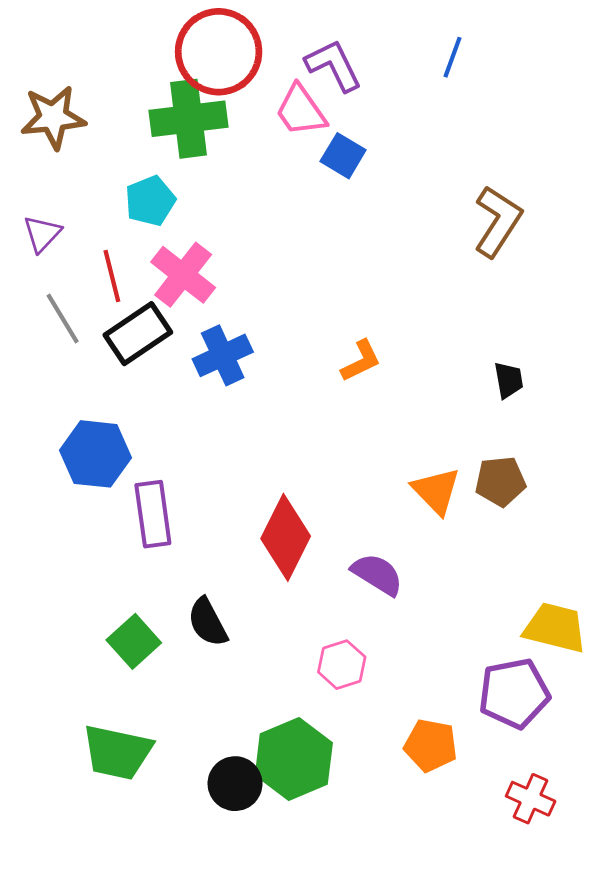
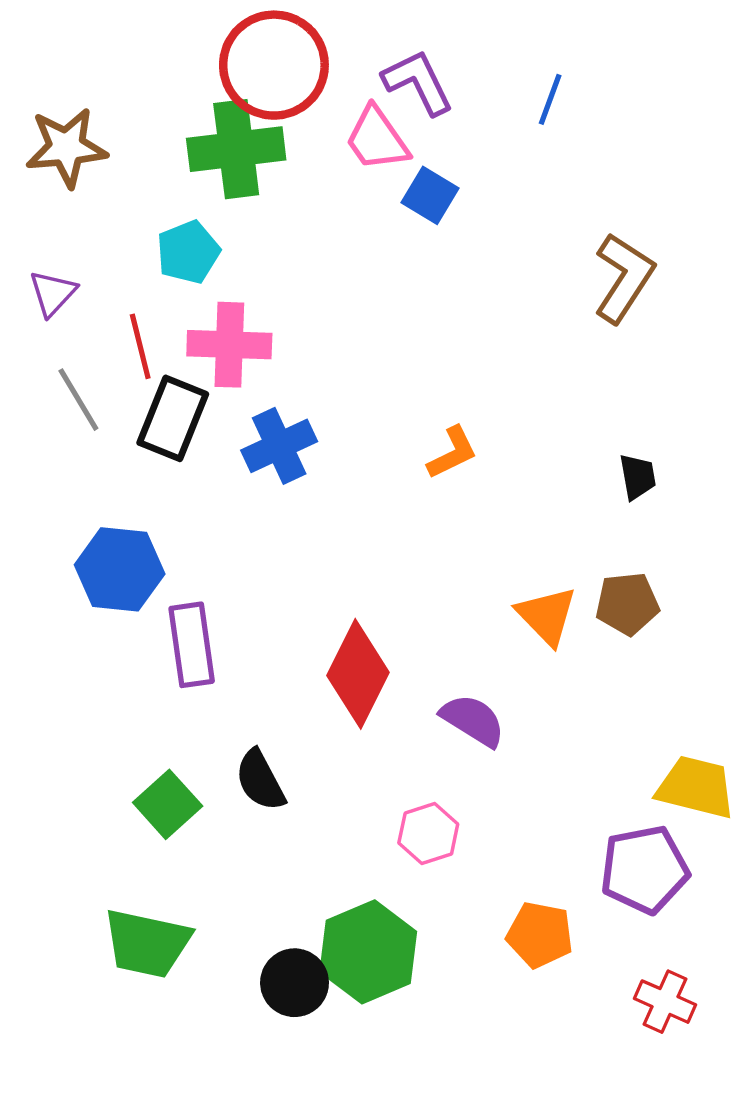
blue line: (453, 57) -> (550, 99), moved
pink cross: (183, 275) -> (229, 345), turned -36
black rectangle: (138, 334) -> (173, 418), turned -34

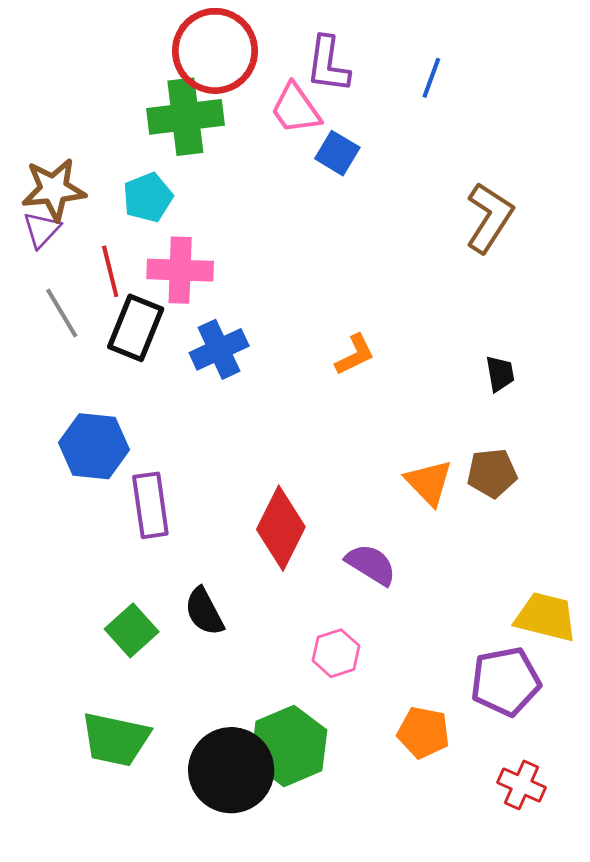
purple L-shape: (418, 82) -> (328, 64), turned -146
brown star: (66, 147) -> (54, 189), moved
black circle: (295, 983) -> (231, 770), size x1.6

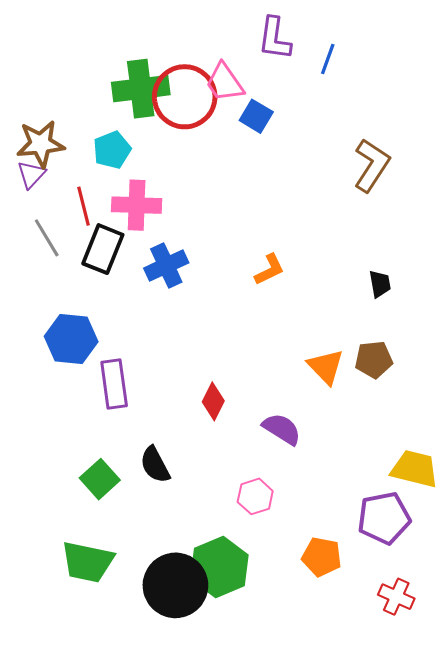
red circle: (215, 51) -> (185, 97), moved
purple L-shape: (328, 64) -> (275, 39), moved
red diamond: (281, 528) -> (213, 401), size x0.6

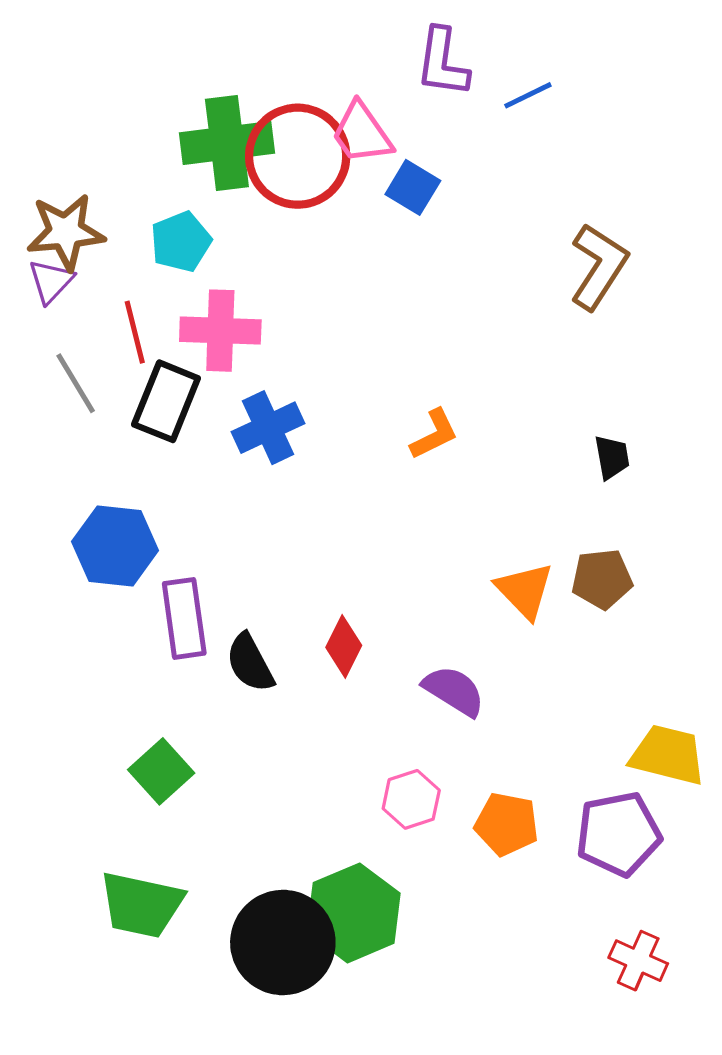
blue line: (328, 59) -> (528, 95), turned 44
black semicircle: (155, 465) -> (250, 663), moved
orange pentagon: (322, 557) -> (507, 824), moved

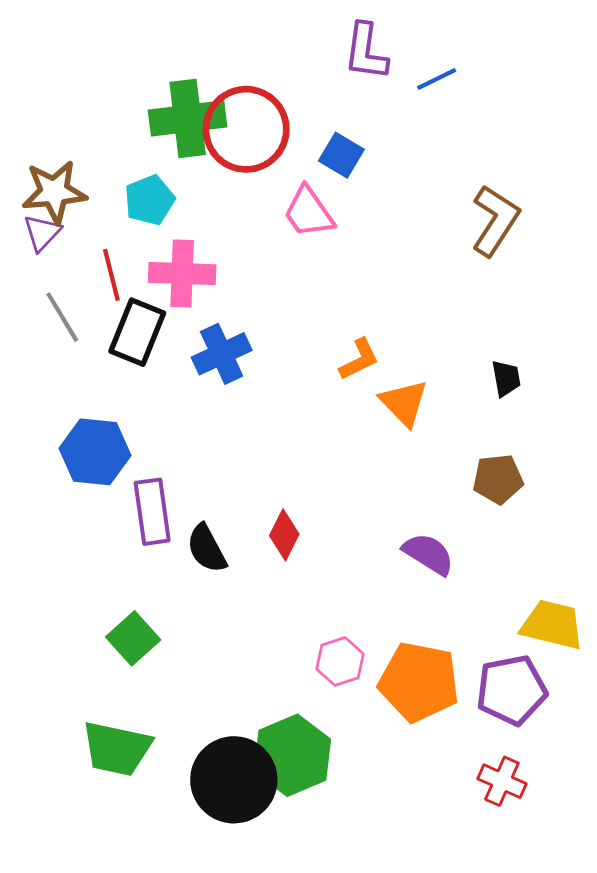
pink trapezoid: (362, 133) -> (309, 212), moved
orange triangle: (525, 590) -> (404, 403), moved
purple semicircle: (454, 691) -> (428, 554), moved
orange pentagon: (507, 824) -> (419, 682), size x1.5
red cross: (638, 961) -> (502, 781), moved

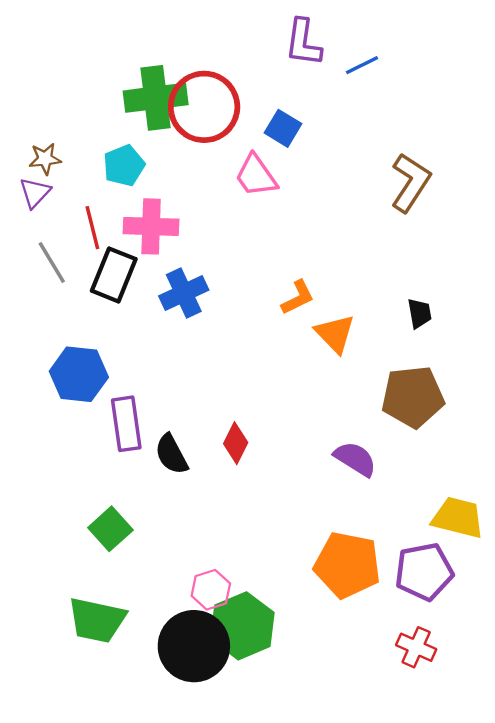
brown star: (54, 192) -> (45, 159), size x0.6
brown pentagon: (498, 479) -> (413, 397), size x1.5
pink hexagon: (340, 661) -> (211, 590), moved

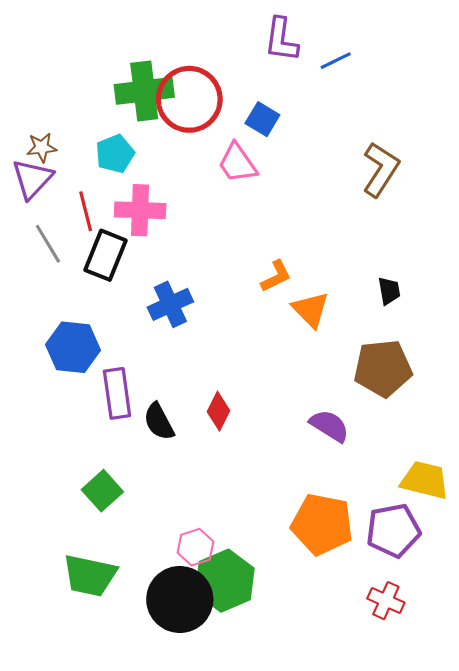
purple triangle: (35, 193) -> (32, 179), size x1.4
blue cross: (184, 293) -> (170, 304), moved

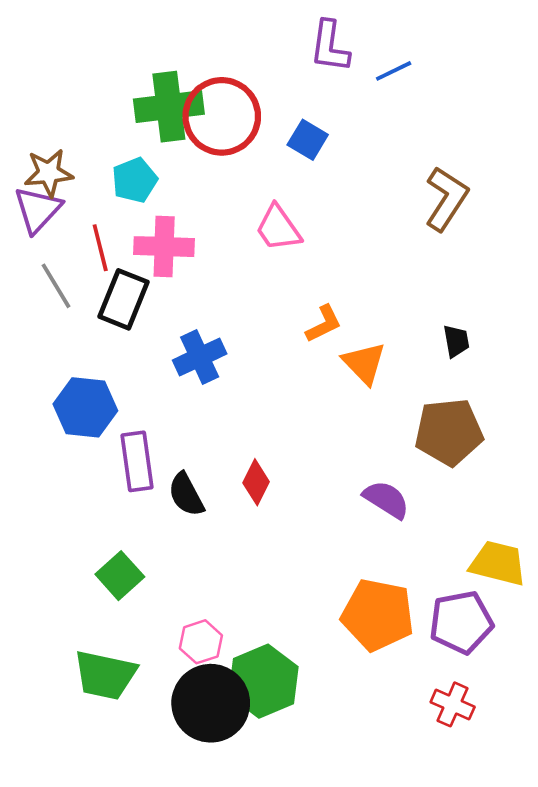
brown star: (42, 147) -> (49, 173), size x1.4
pink trapezoid: (237, 163) -> (278, 228), moved
pink hexagon: (195, 547) -> (201, 642), moved

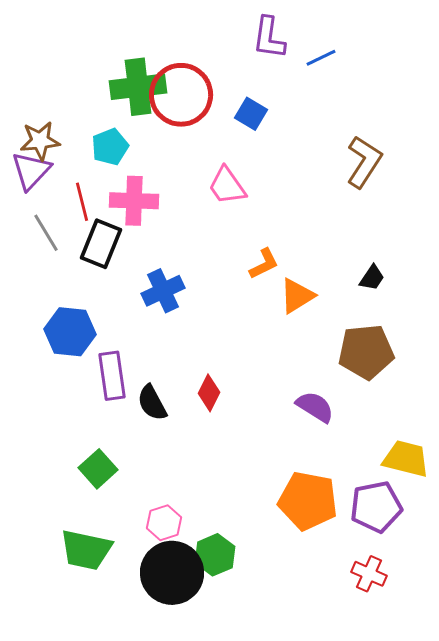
black trapezoid: (456, 341) -> (372, 278), turned 44
orange triangle: (364, 363) -> (297, 296), turned 42
green hexagon: (263, 681) -> (215, 555), size x0.7

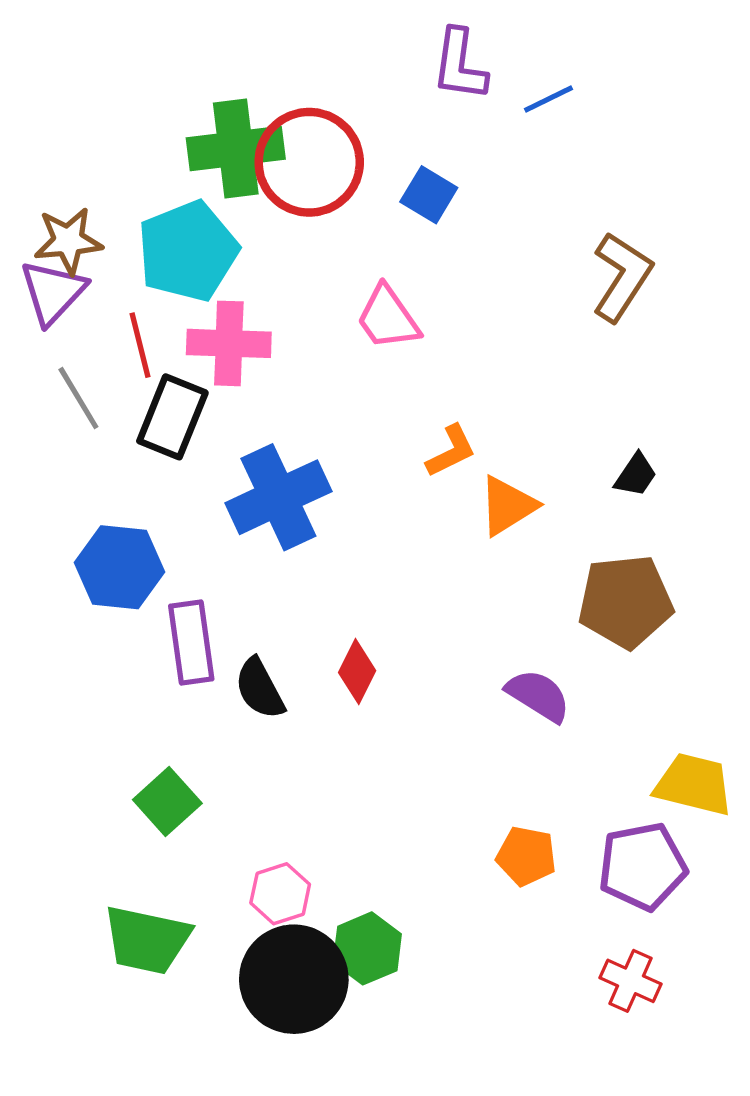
cyan pentagon: (110, 147) -> (188, 251), size x1.6
blue cross: (163, 291) -> (278, 497), size x1.4
orange pentagon: (308, 501) -> (526, 856), size x0.6

